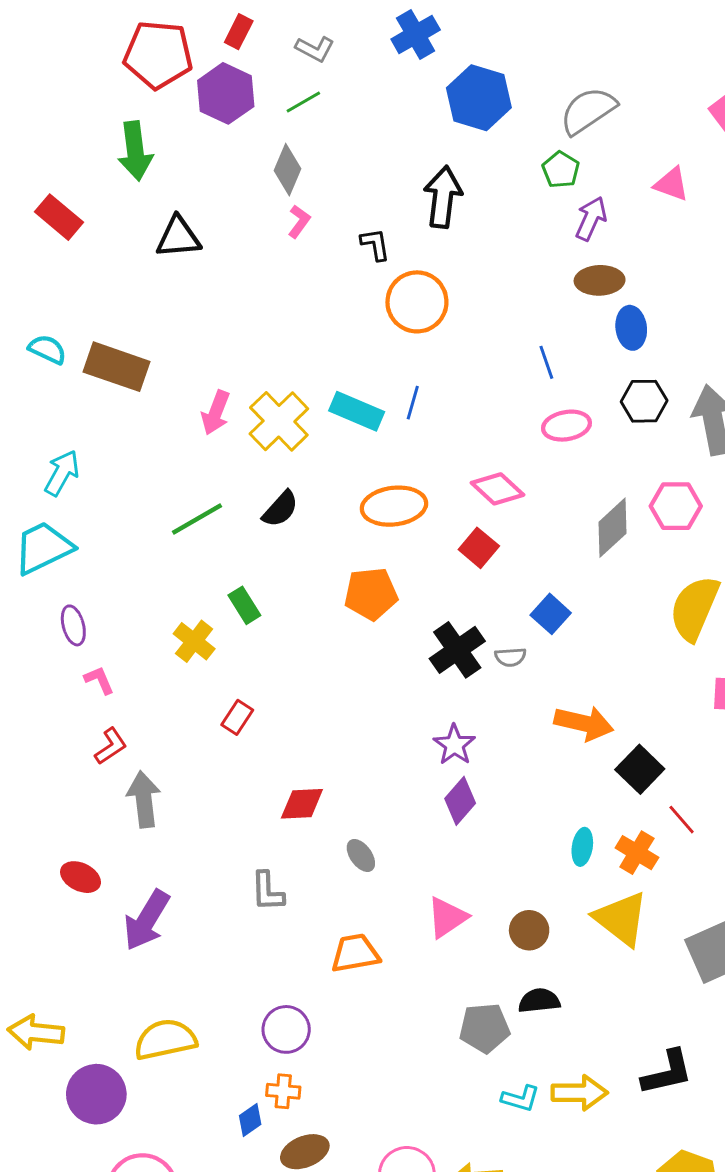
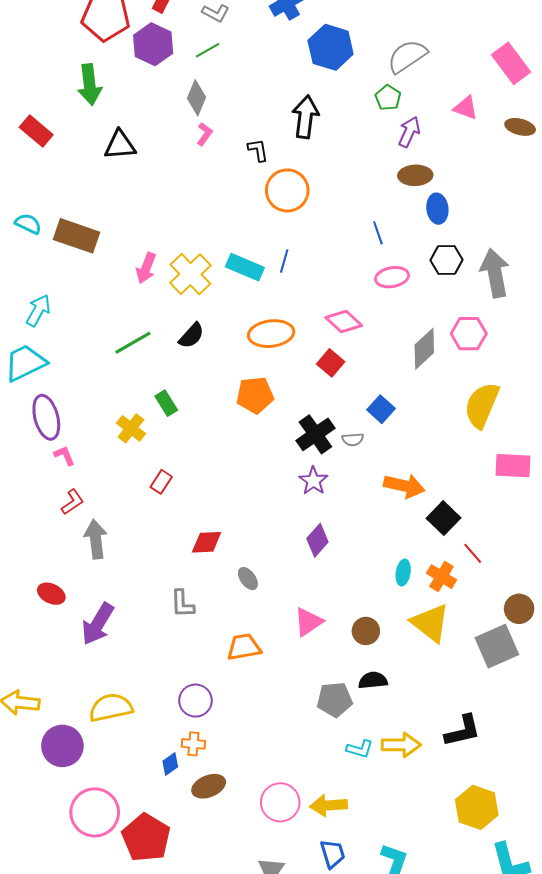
purple ellipse: (73, 625) -> (46, 417), size x1.6
purple star: (454, 745) -> (313, 481), moved

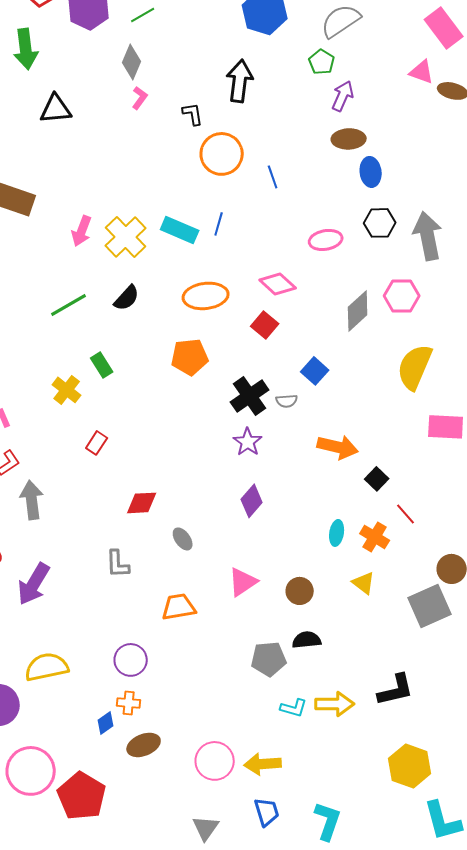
pink triangle: (466, 108) -> (422, 72), moved
blue line: (378, 233) -> (273, 177), moved
black square: (443, 518) -> (377, 479), size x0.7
yellow triangle: (430, 623) -> (364, 583), size x0.6

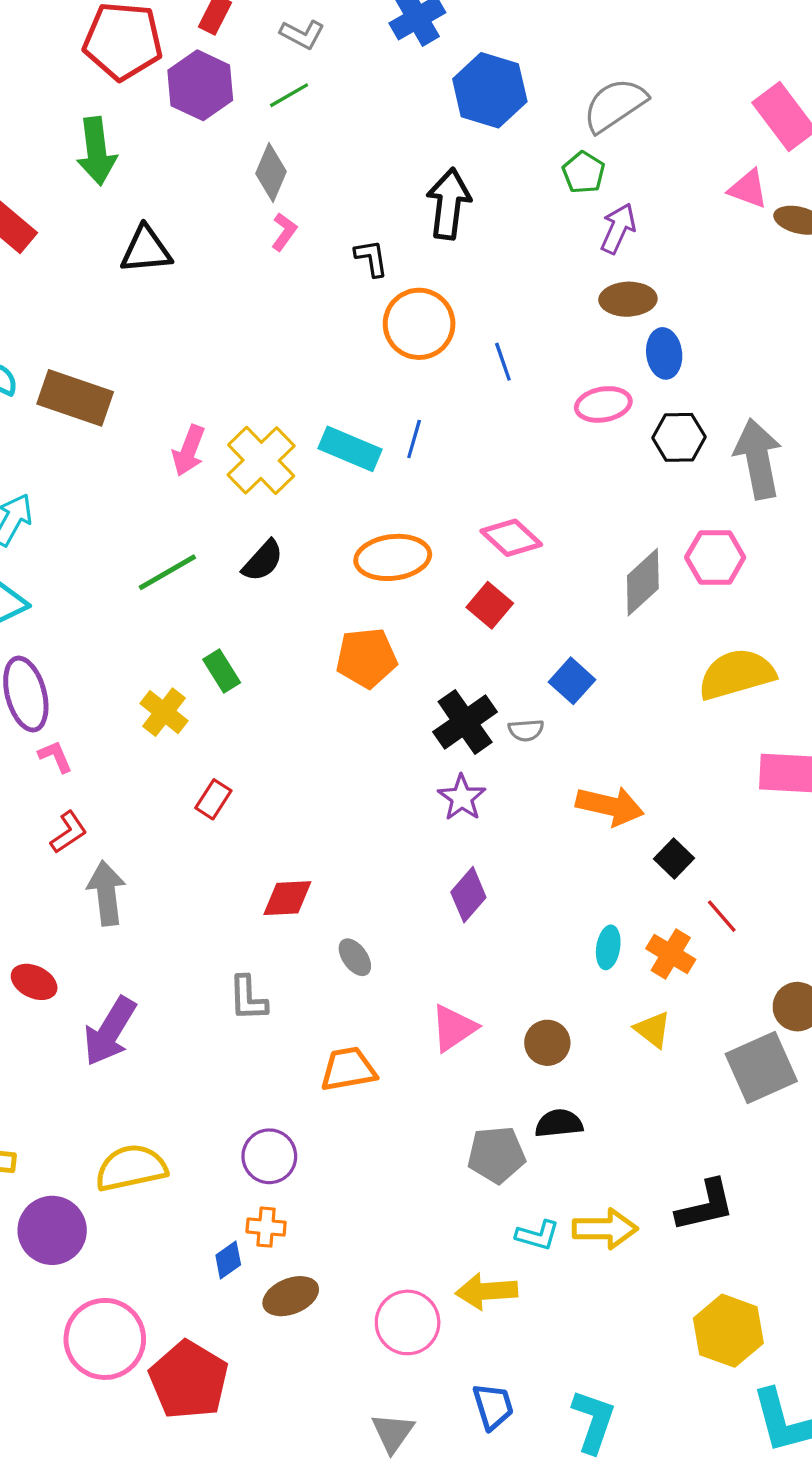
pink ellipse: (326, 240) -> (603, 404), moved
yellow semicircle: (415, 367) -> (737, 674), turned 51
yellow arrow: (263, 764) -> (486, 1291), moved

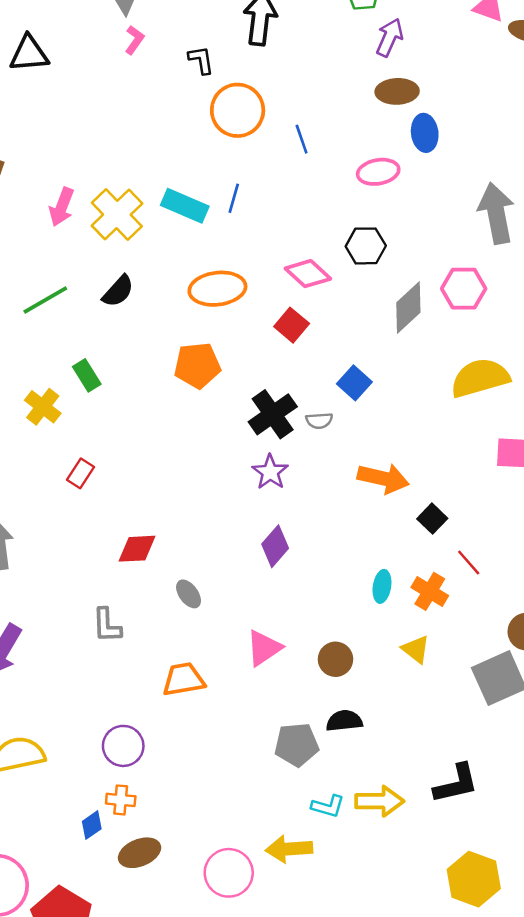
black hexagon: (679, 437) -> (366, 246), moved

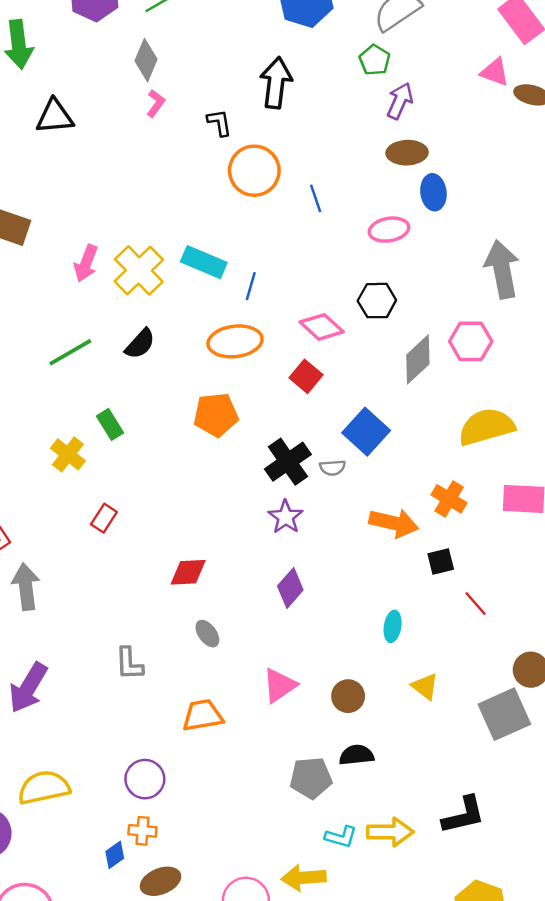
blue line: (234, 198) -> (251, 286), moved
blue square: (354, 383) -> (366, 432), size x1.4
black square: (432, 519) -> (441, 561), turned 32
red diamond: (137, 549) -> (188, 572), moved
orange cross: (430, 591) -> (449, 499), moved

